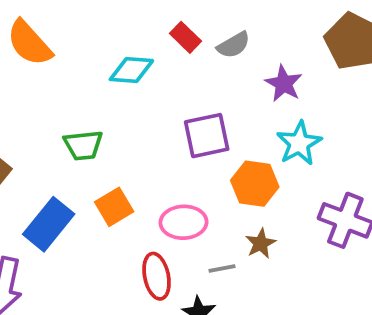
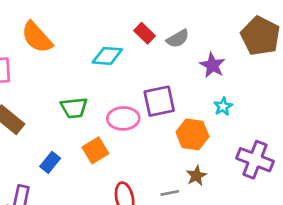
cyan star: (299, 143) -> (223, 106), size x0.6
pink ellipse: (183, 222) -> (123, 118), moved
blue rectangle: (49, 224) -> (50, 162), size x0.6

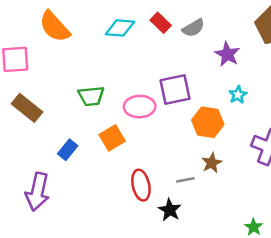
cyan diamond: (107, 56) -> (120, 28), moved

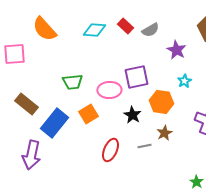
brown rectangle: (27, 108) -> (26, 104), moved
blue rectangle: (68, 150) -> (54, 123), size x1.8
red ellipse: (141, 185) -> (110, 150), turned 35
black star: (170, 210) -> (132, 115), moved

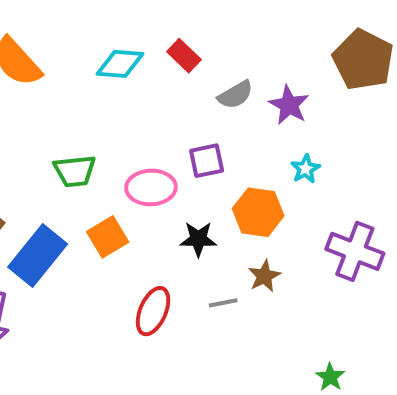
gray semicircle: (150, 30) -> (235, 95), moved
purple square: (136, 77) -> (207, 161), size x0.7
black star: (132, 115) -> (198, 239), turned -30

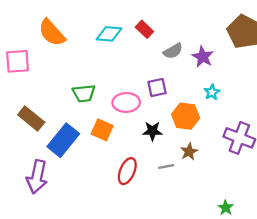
orange square: (108, 237) -> (102, 130), turned -35

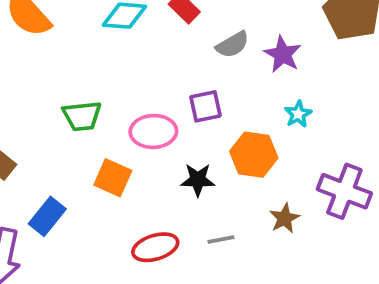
blue rectangle: (63, 140) -> (47, 216), moved, size x0.7
brown star: (189, 152) -> (285, 218), moved
red ellipse: (127, 171) -> (155, 247), turned 50

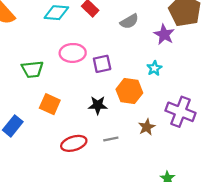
gray semicircle: (232, 45) -> (129, 21), moved
purple star: (283, 54) -> (164, 34), moved
pink ellipse: (153, 131) -> (73, 53), moved

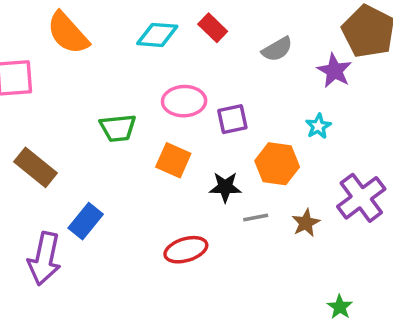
orange square: (50, 104) -> (173, 160), moved
purple cross: (181, 112) -> (361, 198), turned 32
gray line: (111, 139) -> (256, 217), moved

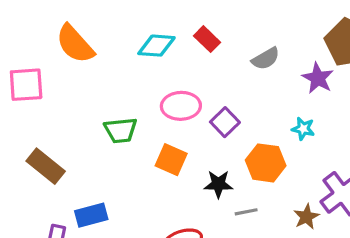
purple square: (232, 119) -> (225, 122), turned -32
cyan star: (318, 126) -> (303, 129), turned -30
blue rectangle: (86, 221) -> (91, 215), turned 36
brown star: (306, 223) -> (306, 217), moved

